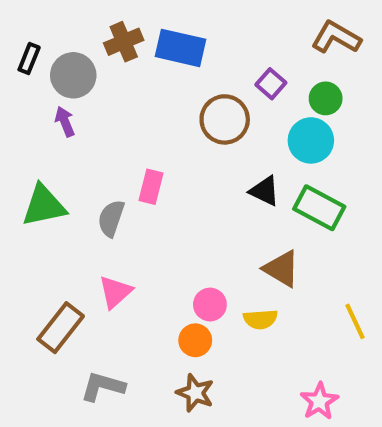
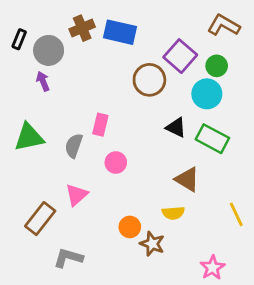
purple square: (271, 84) -> (180, 56), size x1.6
pink circle: (210, 305) -> (116, 163), moved
brown star: (195, 393) -> (152, 244), moved

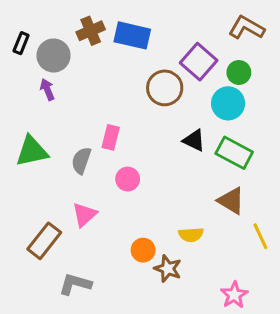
brown triangle: (187, 179) -> (231, 201), moved

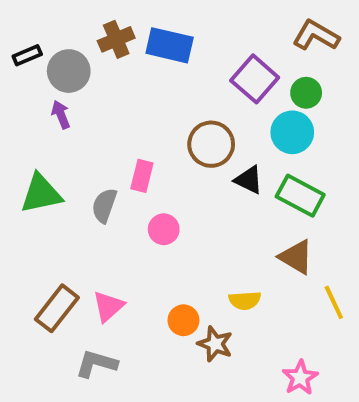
black rectangle: (21, 43) -> (27, 55), turned 45
brown circle: (165, 88) -> (211, 144), moved
pink triangle: (84, 215) -> (108, 306), moved

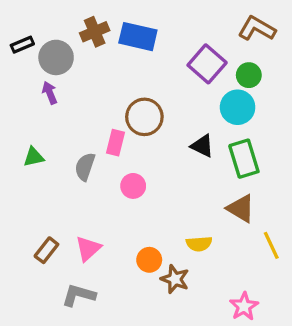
brown circle: (211, 144) -> (144, 117), moved
green triangle: (41, 194) -> (34, 157), size x0.6
green rectangle: (300, 196) -> (244, 159), turned 45
brown rectangle: (57, 308) -> (46, 250), size x0.7

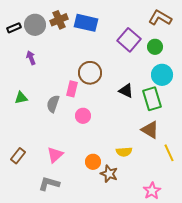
gray circle: (56, 57) -> (35, 25), moved
cyan circle: (238, 107) -> (162, 75), moved
brown rectangle: (46, 250) -> (18, 156), moved

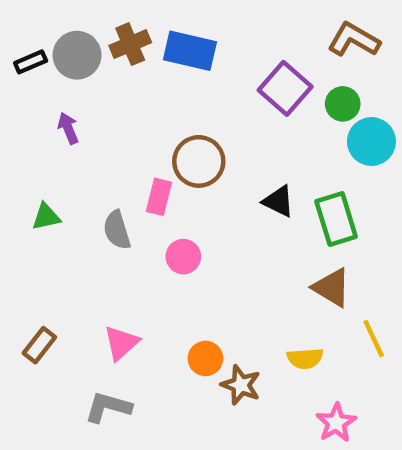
cyan circle: (162, 75) -> (371, 142), moved
gray semicircle: (53, 104) -> (117, 230), turned -36
yellow semicircle: (124, 152) -> (305, 358), moved

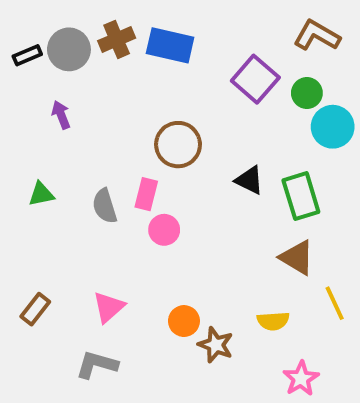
pink rectangle: (159, 197) -> (146, 194), moved

